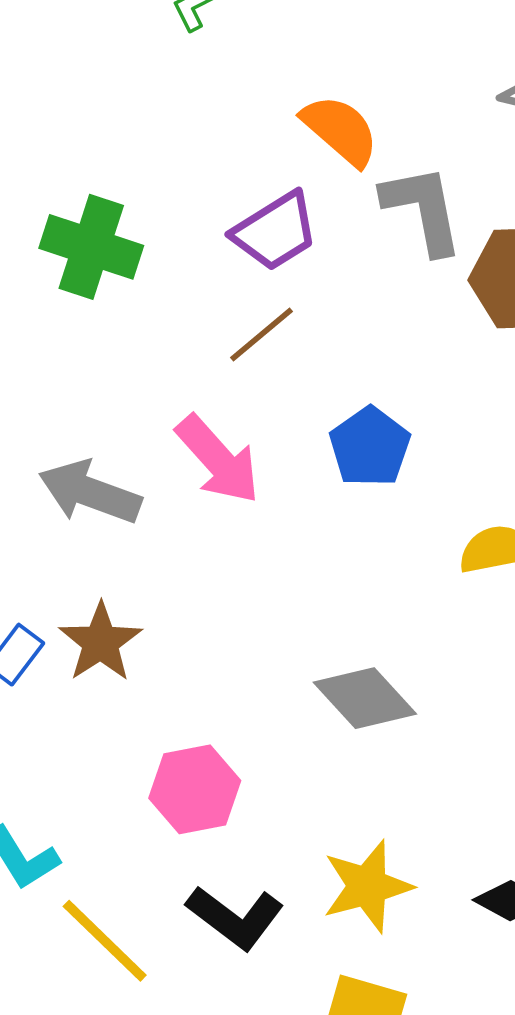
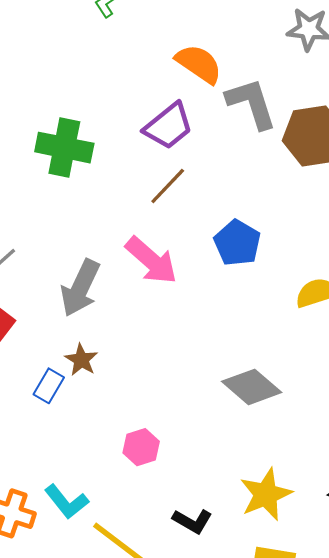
gray arrow: (90, 492) -> (80, 288), turned -78
brown star: (101, 642) -> (81, 360), moved, size x0.7
pink hexagon: (195, 789) -> (141, 447), moved, size x0.7
black L-shape: (235, 917) -> (192, 521), size x0.7

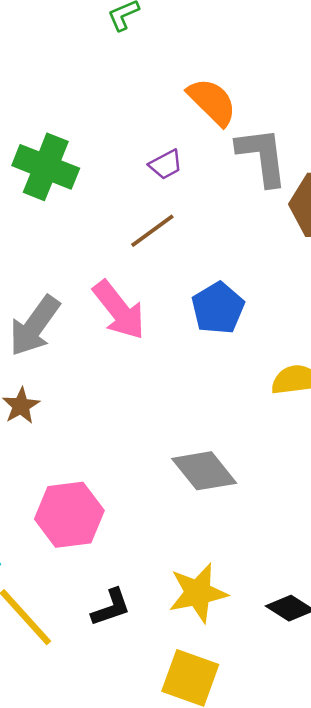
purple trapezoid: (168, 126) -> (166, 165), size x0.6
pink hexagon: (141, 447) -> (69, 515), size x1.6
black L-shape: (192, 521) -> (111, 607), turned -60

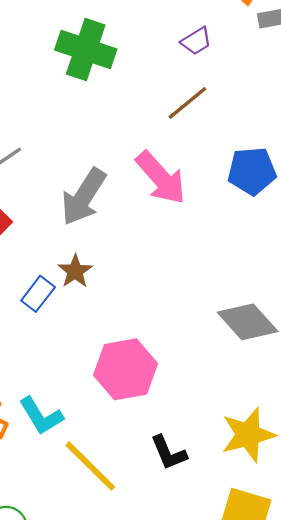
blue pentagon: (218, 308) -> (252, 171), turned 30
black L-shape: (111, 607) -> (169, 453), turned 90

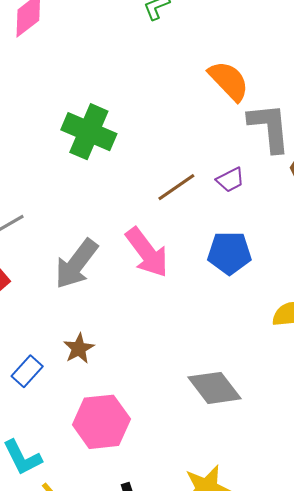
purple trapezoid: (196, 41) -> (230, 180), moved
brown star: (75, 271) -> (79, 348), moved
blue rectangle: (38, 294) -> (27, 371), moved

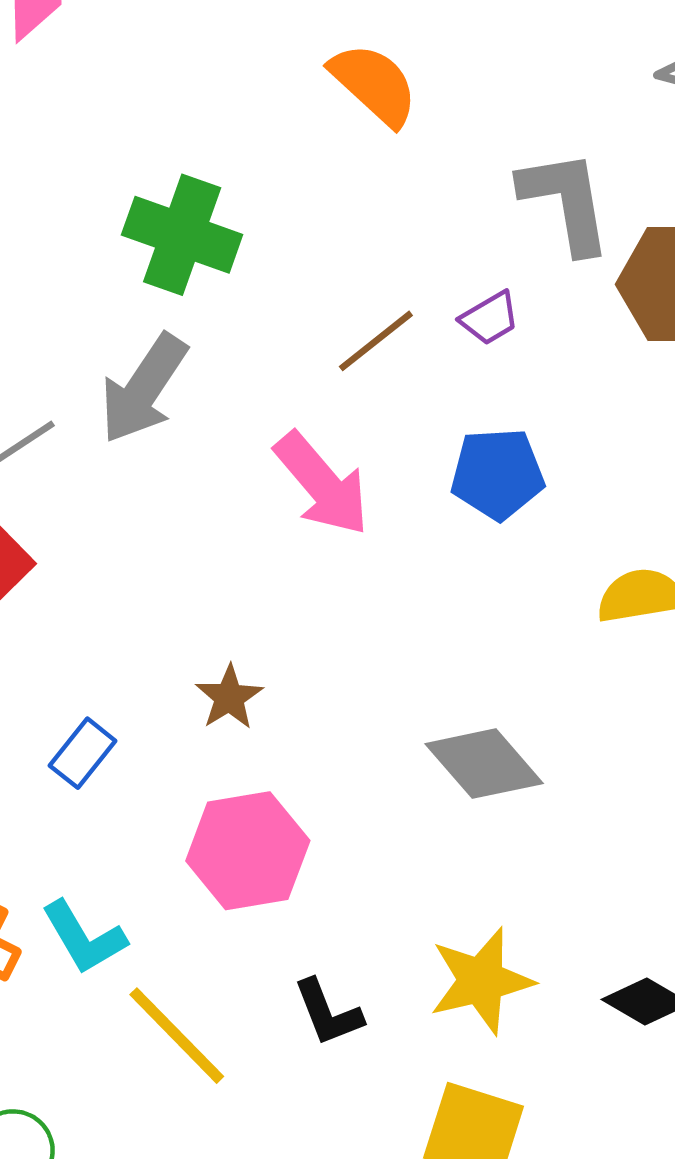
orange semicircle: (229, 81) -> (374, 84), moved
gray arrow: (76, 264) -> (144, 389), moved
brown star: (79, 348) -> (229, 697), moved

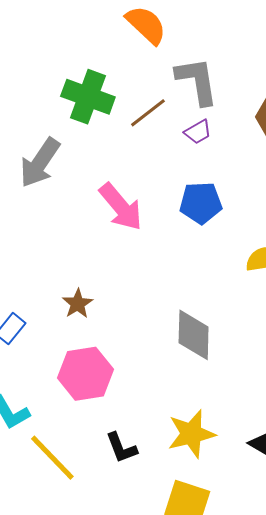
gray L-shape: (566, 201) -> (197, 81), moved
green cross: (182, 235) -> (88, 97), moved
brown line: (376, 341) -> (148, 113), moved
gray diamond: (484, 764) -> (194, 335), turned 42

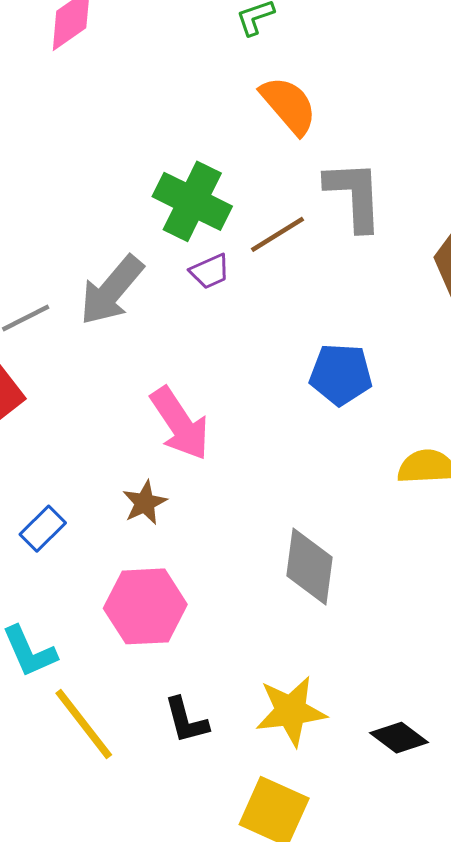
purple trapezoid: (198, 132) -> (210, 271), moved
pink arrow: (121, 207) -> (180, 424), moved

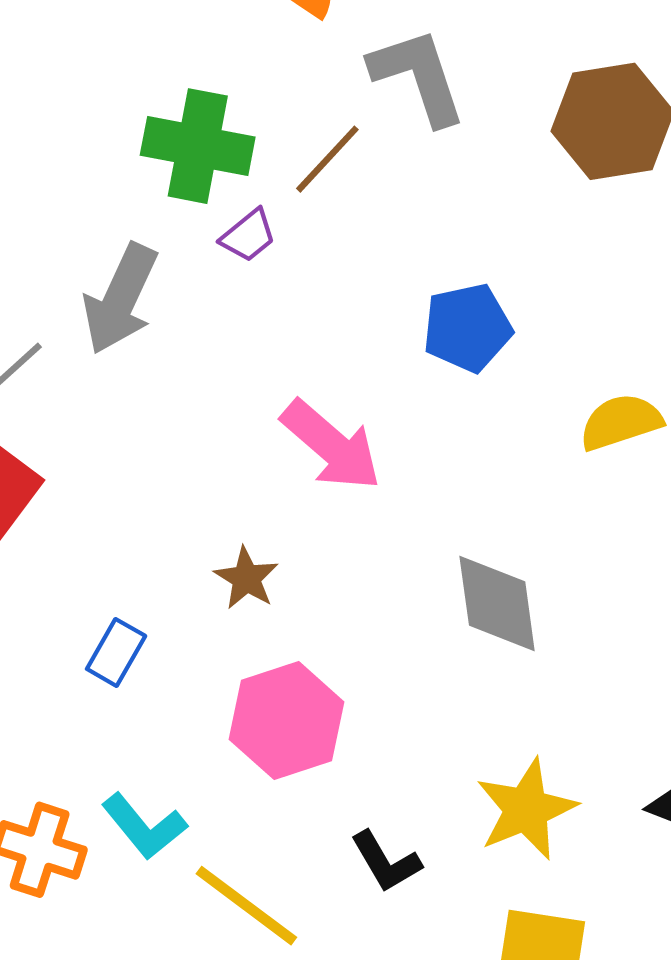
pink arrow: (180, 424) -> (331, 445), moved

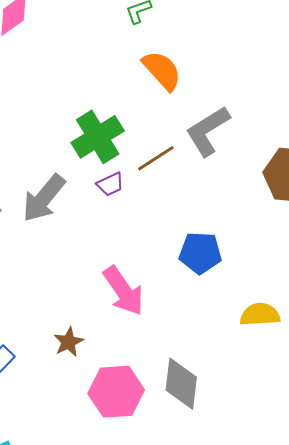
gray L-shape: (418, 76) -> (208, 131), turned -118
green cross: (198, 146) -> (98, 137), turned 33
pink hexagon: (286, 721) -> (116, 392), moved

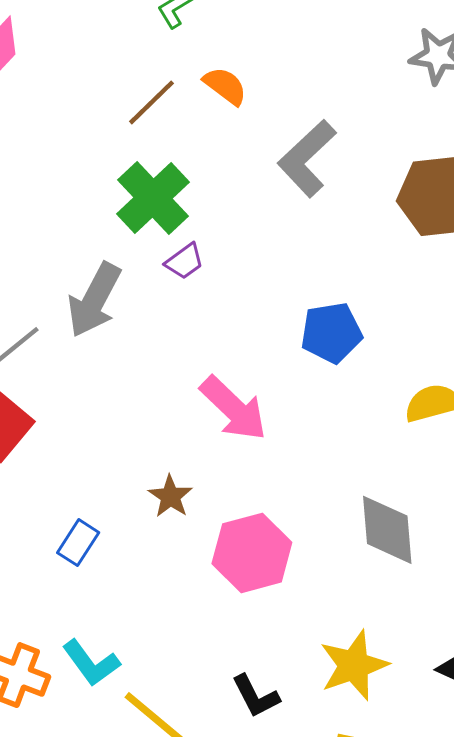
orange semicircle: (162, 70) -> (225, 86), size x0.7
brown line: (156, 158) -> (152, 102), moved
gray diamond: (181, 384) -> (387, 530), moved

